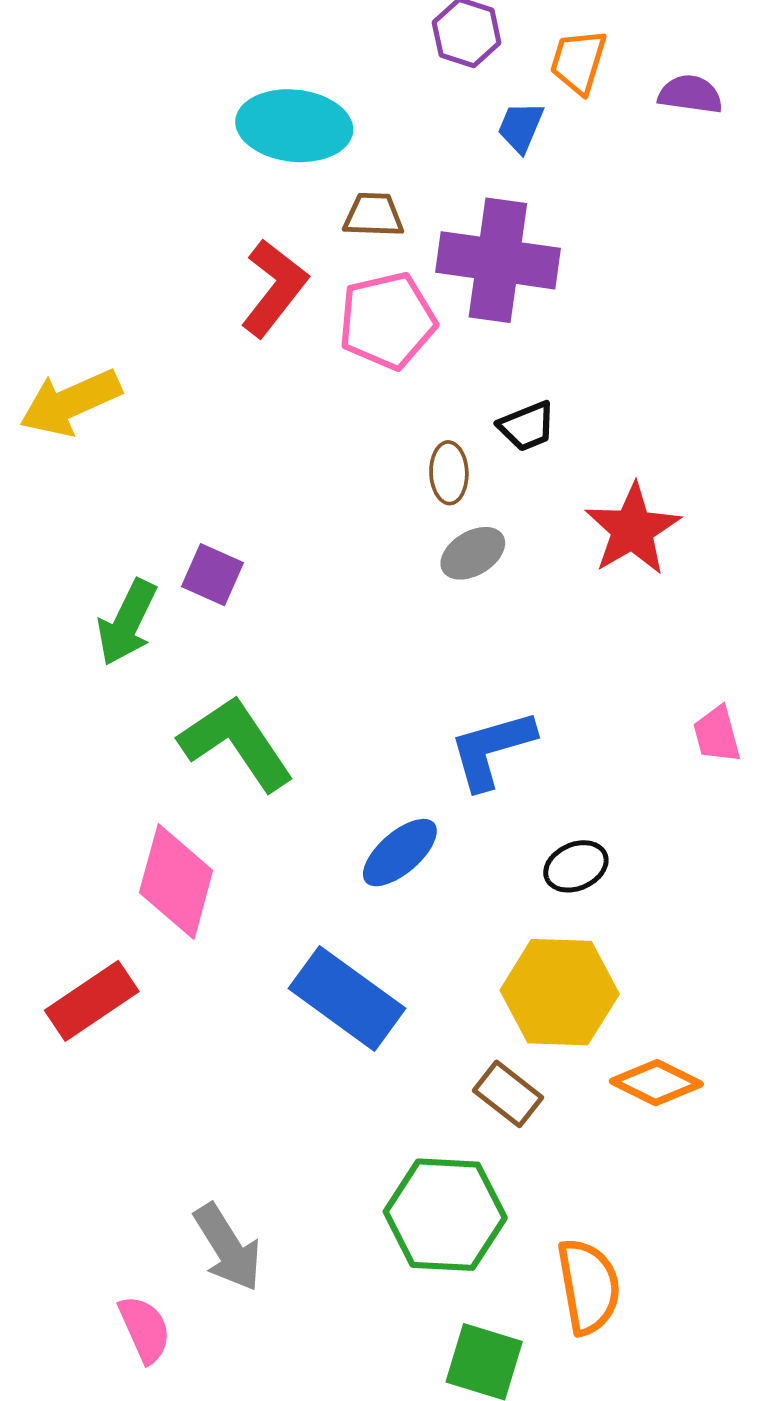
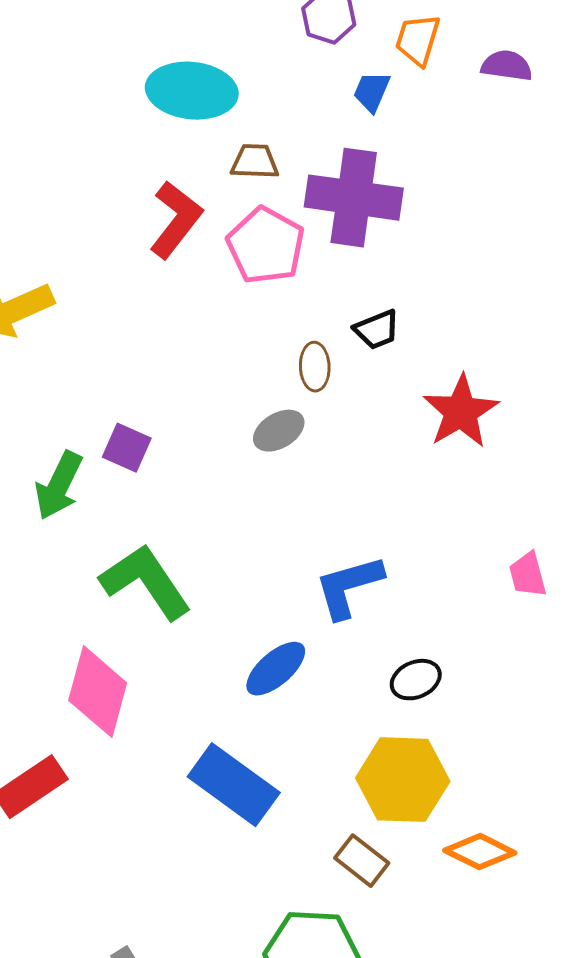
pink pentagon: (387, 321) -> (266, 246), turned -30
gray ellipse: (473, 553) -> (279, 431), moved

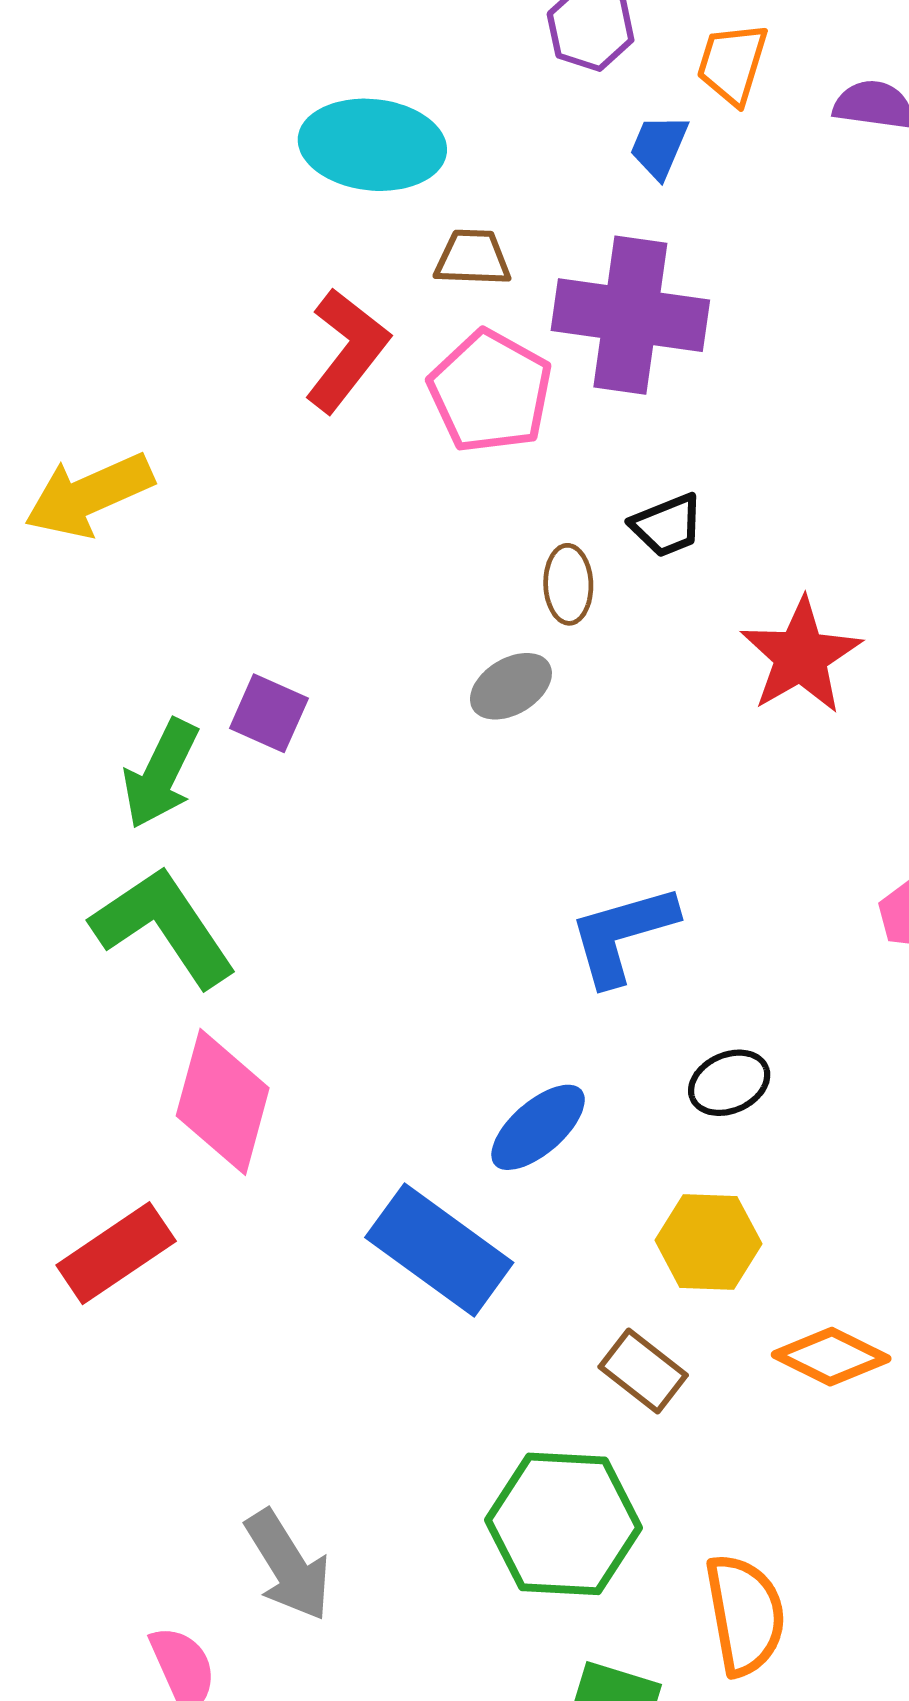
green L-shape: (146, 582) -> (164, 927), moved
blue ellipse: (276, 669) -> (538, 1127), moved
yellow hexagon: (403, 780) -> (708, 1242), size x0.7

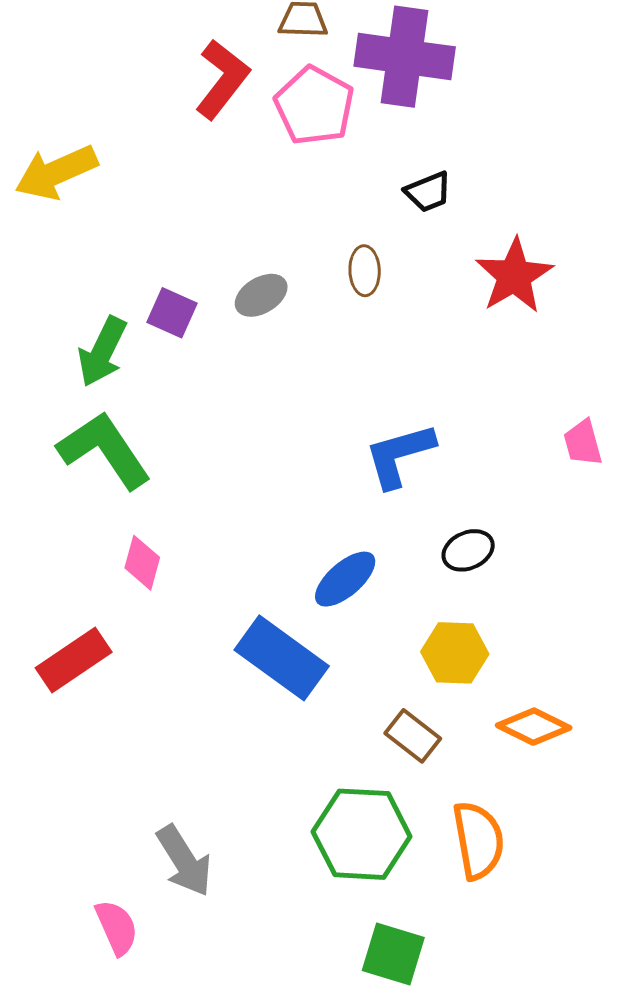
brown ellipse: (568, 584) -> (365, 271), moved
gray ellipse: (511, 686) -> (261, 295), moved
pink diamond: (223, 1102) -> (142, 563), size x0.6
orange semicircle: (745, 1615) -> (478, 840), moved

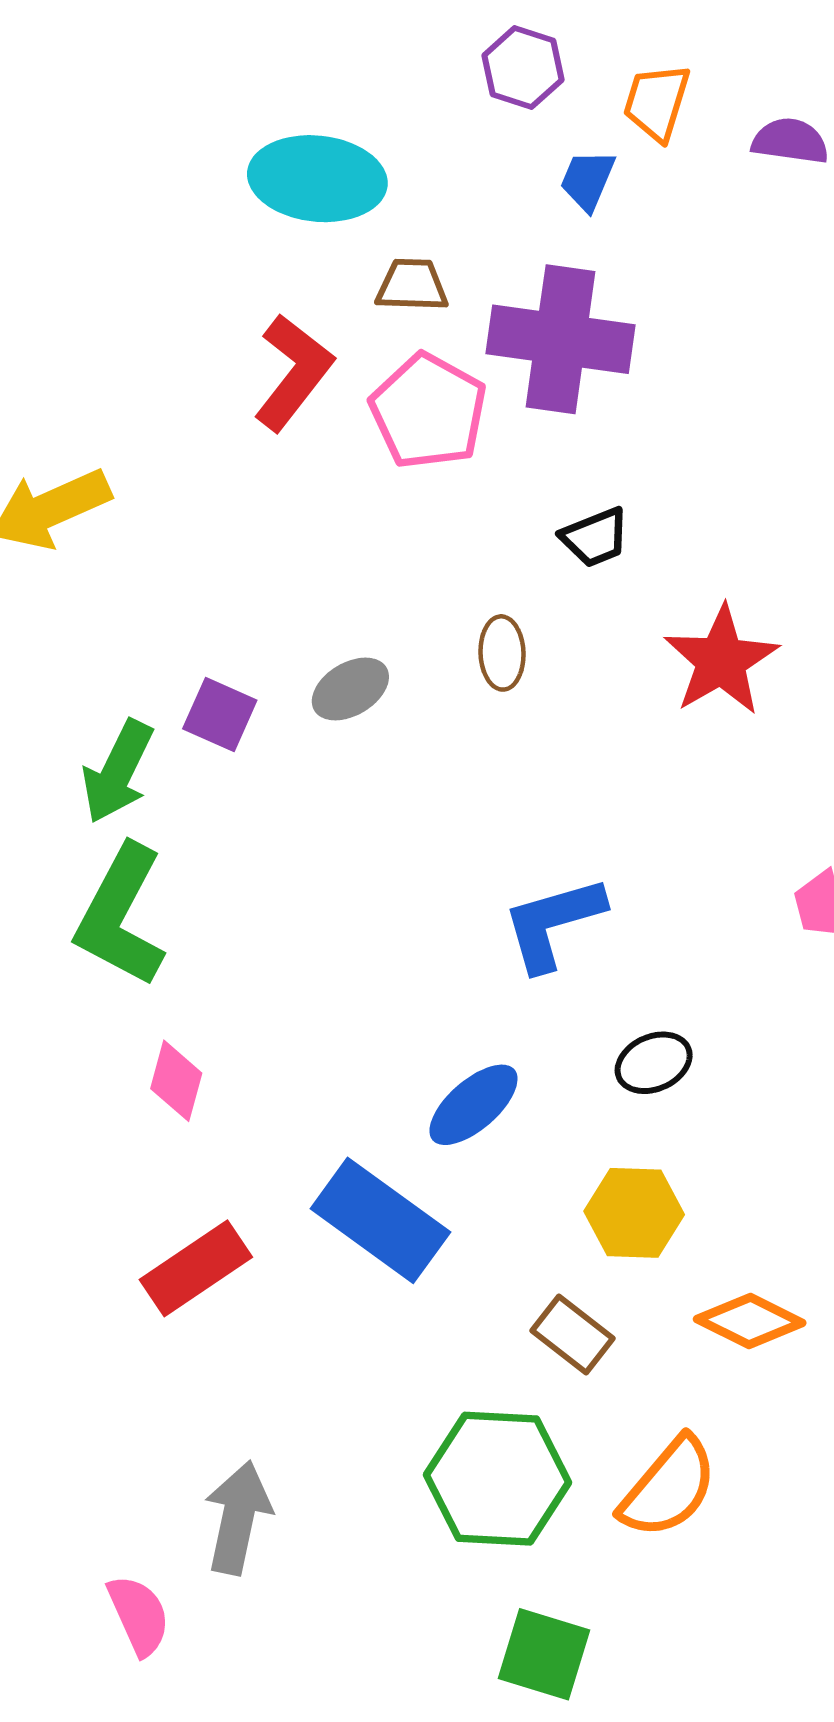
green L-shape: (104, 450) -> (121, 916), turned -118
red rectangle: (74, 660) -> (196, 1268), moved
orange semicircle: (478, 840) -> (669, 1488), turned 50
gray arrow: (184, 861) -> (238, 1518), turned -136

